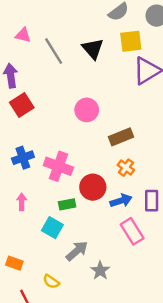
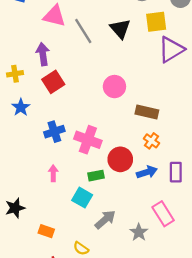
pink triangle: (23, 35) -> (54, 16), size x1.5
brown rectangle: (121, 137) -> (147, 112), turned 35
pink rectangle: (132, 231) -> (163, 214), moved
gray star: (100, 271) -> (139, 232), moved

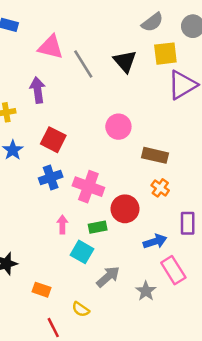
red square: (53, 82) -> (53, 140), moved, turned -30
blue arrow: (147, 172) -> (155, 241), moved
pink arrow: (53, 173) -> (62, 224), moved

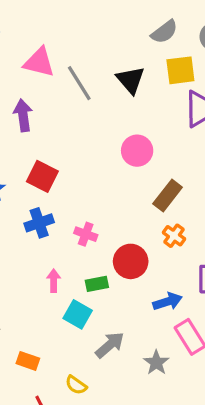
pink circle: (118, 127) -> (137, 151), moved
brown rectangle: (155, 155) -> (168, 196), turned -65
pink cross: (88, 187) -> (86, 234), size x0.6

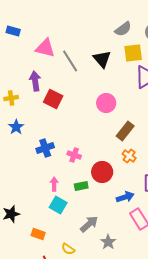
red square: (42, 176) -> (53, 99), moved
cyan square: (78, 314) -> (58, 205), moved
gray star: (156, 363) -> (108, 242), moved

